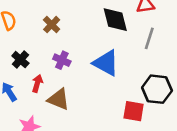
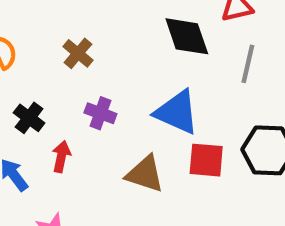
brown triangle: (59, 99) -> (145, 174), moved
red square: (134, 111) -> (206, 160), moved

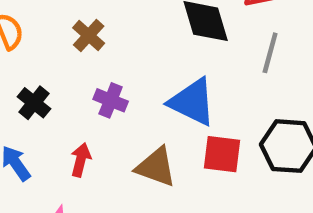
red arrow: (61, 157) -> (81, 160), moved

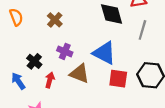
black cross: (34, 103) -> (34, 61), moved
brown triangle: (156, 167) -> (79, 74), moved

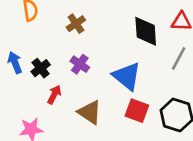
brown triangle: (79, 74) -> (90, 112), moved
blue arrow: (18, 81) -> (15, 63), moved

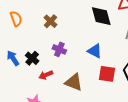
blue triangle: (127, 76) -> (95, 51), size x0.7
red arrow: (54, 95) -> (46, 75), turned -128

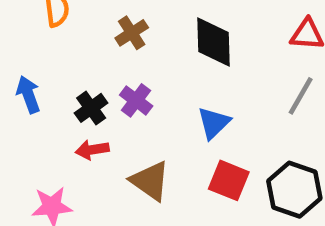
black diamond: (101, 16) -> (214, 42), moved
blue triangle: (95, 51) -> (214, 123), turned 35
black cross: (32, 58) -> (91, 108), moved

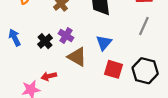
red arrow: (92, 150) -> (49, 76), moved
brown triangle: (150, 181) -> (77, 57), moved

